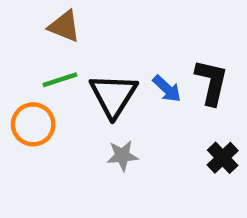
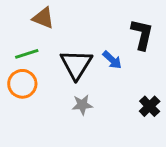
green line: (60, 80) -> (27, 54), moved
black L-shape: (211, 82) -> (142, 34), moved

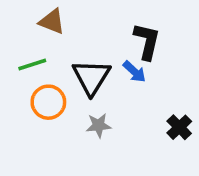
black L-shape: (142, 34) -> (147, 41), moved
orange circle: (22, 84) -> (48, 102), moved

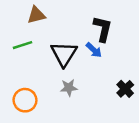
brown triangle: (52, 22) -> (36, 15), turned -36
orange circle: (48, 102) -> (25, 100), moved

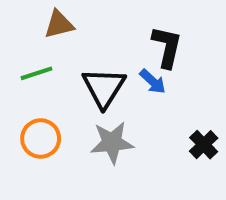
gray star: (69, 88) -> (112, 143), size x1.5
orange circle: (25, 100) -> (41, 138), moved

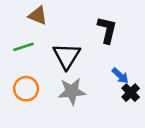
brown triangle: (59, 24) -> (38, 15), turned 36
blue arrow: (153, 81) -> (120, 76), moved

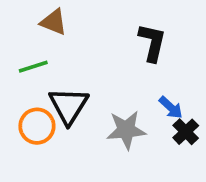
black triangle: (67, 56) -> (69, 106), moved
gray star: (72, 91) -> (126, 130), moved

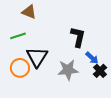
black L-shape: (152, 42) -> (78, 37), moved

